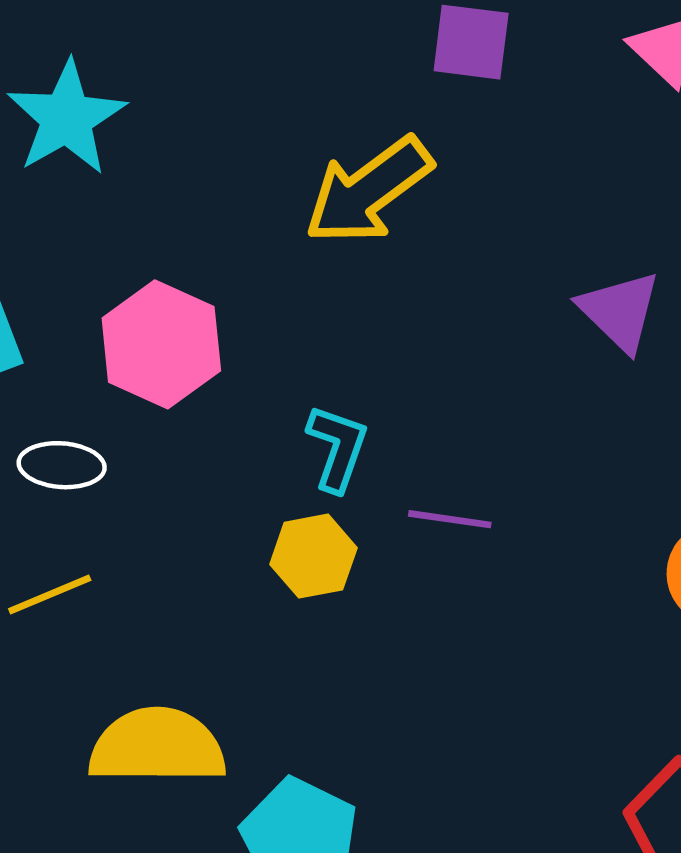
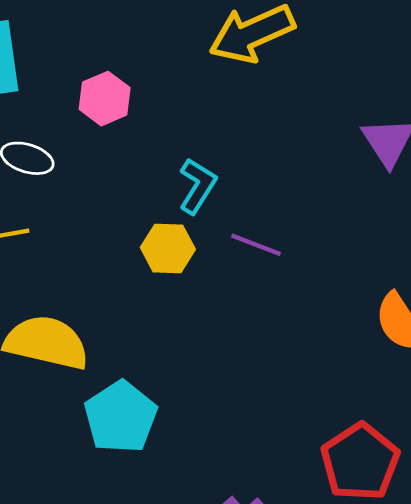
pink hexagon: (161, 344) -> (105, 99), size x0.7

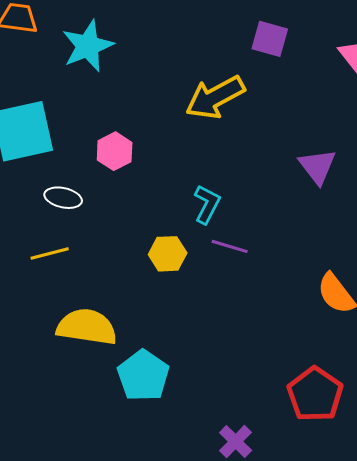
cyan L-shape: (197, 186) -> (207, 204), moved

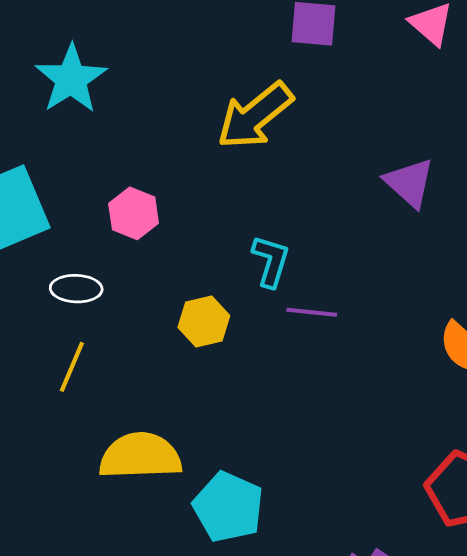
yellow line: (50, 254) -> (72, 367), turned -42
yellow hexagon: (168, 254) -> (204, 322), moved

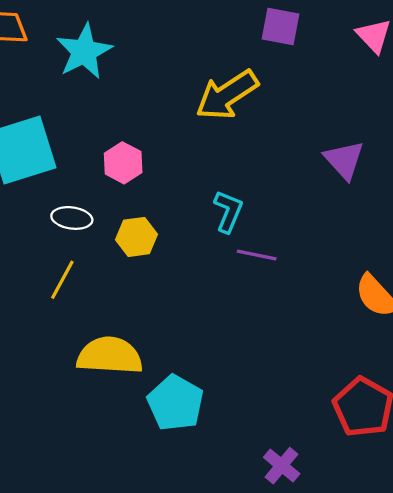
yellow hexagon: (204, 322) -> (136, 237), moved

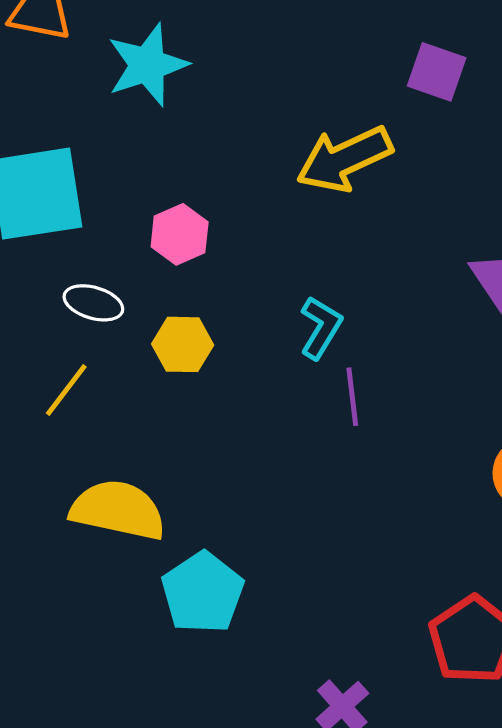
purple line: (257, 255) -> (352, 397), turned 63

